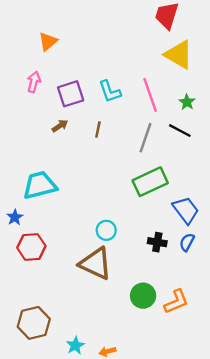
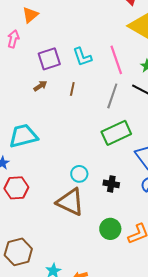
pink arrow: (34, 82) -> (13, 39), moved
black cross: (157, 242) -> (111, 184), moved

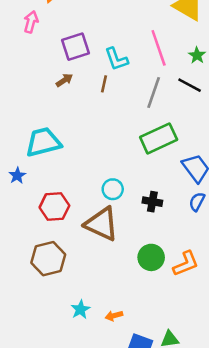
cyan L-shape: (82, 57) -> (116, 59), moved
red hexagon: (16, 188) -> (54, 207), moved
brown hexagon: (18, 252) -> (48, 259), moved

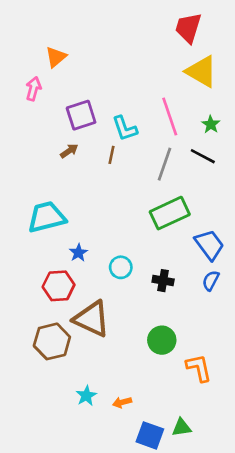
blue star: (17, 176) -> (78, 253), moved
brown triangle: (102, 224) -> (92, 319), moved
orange L-shape: (186, 264) -> (199, 368), moved, turned -80

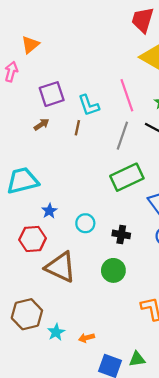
green circle: (162, 340) -> (113, 270), moved
brown hexagon: (52, 341) -> (27, 314), moved

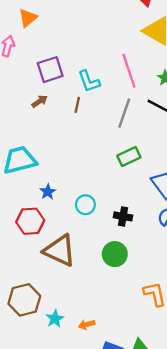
green rectangle: (127, 177) -> (129, 157), size x0.7

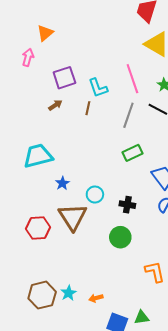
red hexagon: (30, 221) -> (38, 228), moved
brown triangle: (60, 251) -> (73, 217), moved, turned 32
brown hexagon: (24, 300) -> (42, 295), moved

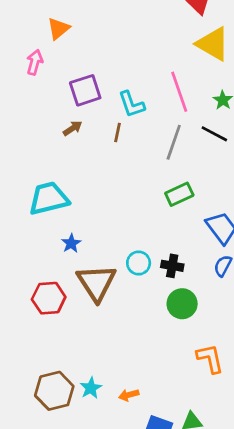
blue star: (62, 183) -> (71, 243), moved
cyan circle: (95, 195) -> (139, 263), moved
green circle: (120, 237) -> (182, 304), moved

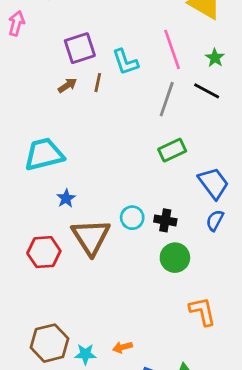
pink arrow: (35, 62) -> (16, 23), moved
brown line: (117, 132) -> (98, 83), moved
cyan star: (91, 388) -> (85, 354), moved, turned 30

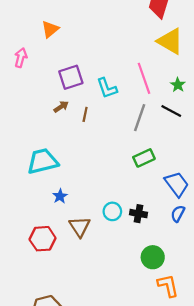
brown line: (98, 83) -> (85, 114), moved
brown triangle: (91, 237) -> (80, 227), size x0.7
green circle: (175, 258) -> (153, 257), moved

